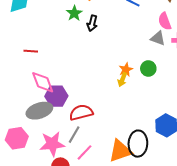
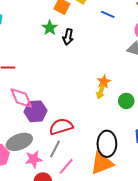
green circle: (148, 68) -> (126, 101), moved
gray ellipse: (39, 111) -> (19, 142), moved
pink star: (52, 144) -> (34, 159), size x0.7
black ellipse: (138, 144) -> (107, 144), moved

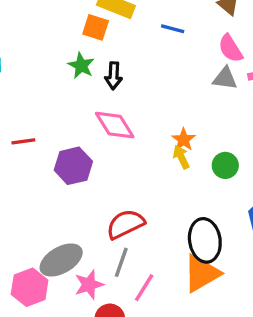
yellow arrow: (101, 92) -> (181, 157), turned 144
pink diamond: (21, 98) -> (115, 125), moved
purple hexagon: (36, 111) -> (73, 166), moved

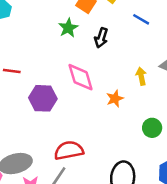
black arrow: (114, 76) -> (101, 38), moved
orange star: (184, 140) -> (115, 99), moved
yellow arrow: (181, 157) -> (141, 76), moved

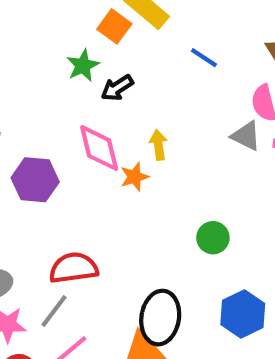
black arrow: (101, 38) -> (117, 88), moved, turned 36
yellow arrow: (141, 76) -> (158, 145), moved
orange star: (115, 99) -> (134, 177), moved

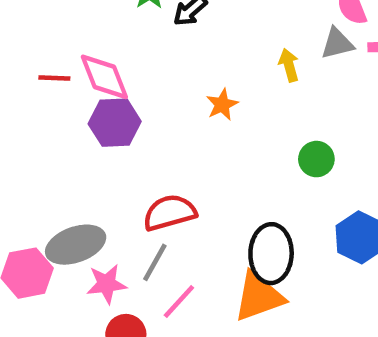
gray triangle: (246, 136) -> (337, 43), turned -32
yellow arrow: (158, 145) -> (289, 65), moved
pink diamond: (99, 148) -> (104, 77), moved

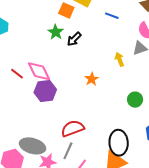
red line: (54, 78) -> (17, 74), turned 40
gray ellipse: (76, 245) -> (33, 146), turned 40

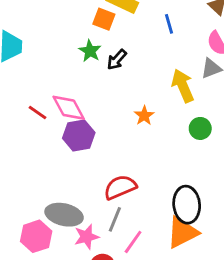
blue line: (112, 16) -> (169, 24), turned 56
yellow arrow: (120, 59) -> (183, 86), size x1.6
green circle: (135, 100) -> (200, 128), moved

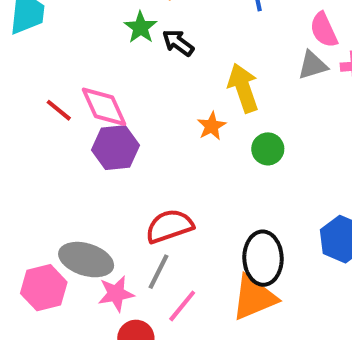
black arrow: (117, 60) -> (178, 43), turned 80
yellow arrow: (183, 86) -> (243, 88), moved
green circle: (200, 128) -> (268, 149), moved

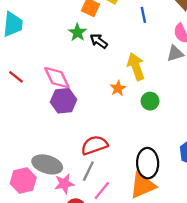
red line: (59, 110) -> (16, 77), moved

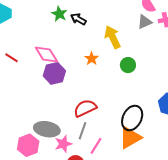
orange star: (118, 88) -> (92, 59), moved
black ellipse: (148, 163) -> (132, 118), turned 35

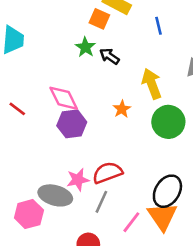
red line: (11, 58) -> (17, 109), moved
green circle: (128, 65) -> (168, 122), size x1.6
orange triangle: (130, 138) -> (162, 216), turned -40
pink star: (63, 144) -> (78, 180), moved
pink line: (96, 146) -> (131, 222), moved

